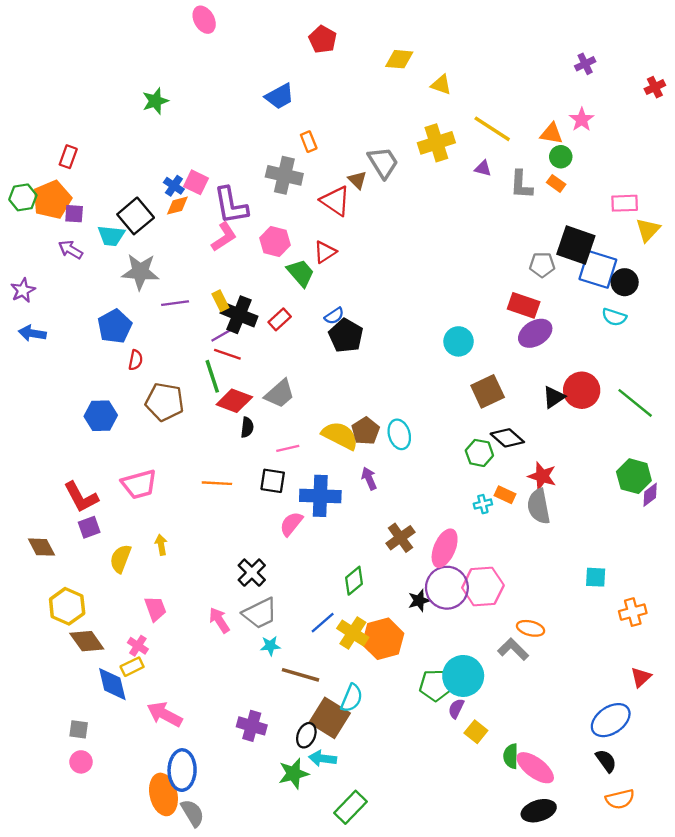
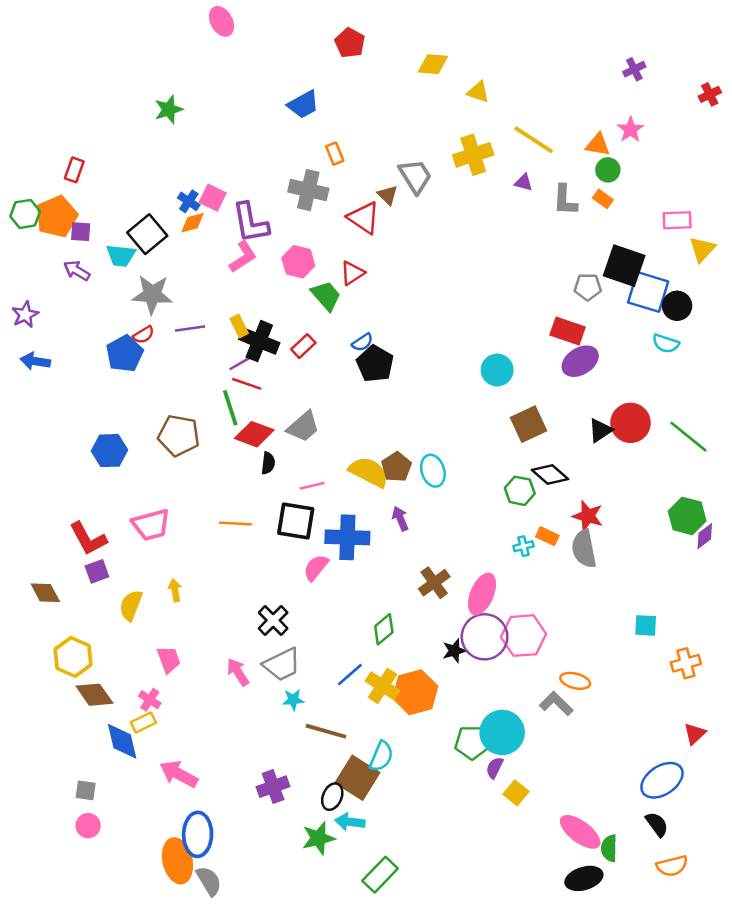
red semicircle: (136, 360) -> (143, 335), moved, turned 48
black square: (273, 481) -> (296, 521), size x1.4
purple cross: (252, 726) -> (273, 787), turned -36
green semicircle: (511, 756) -> (609, 848), moved

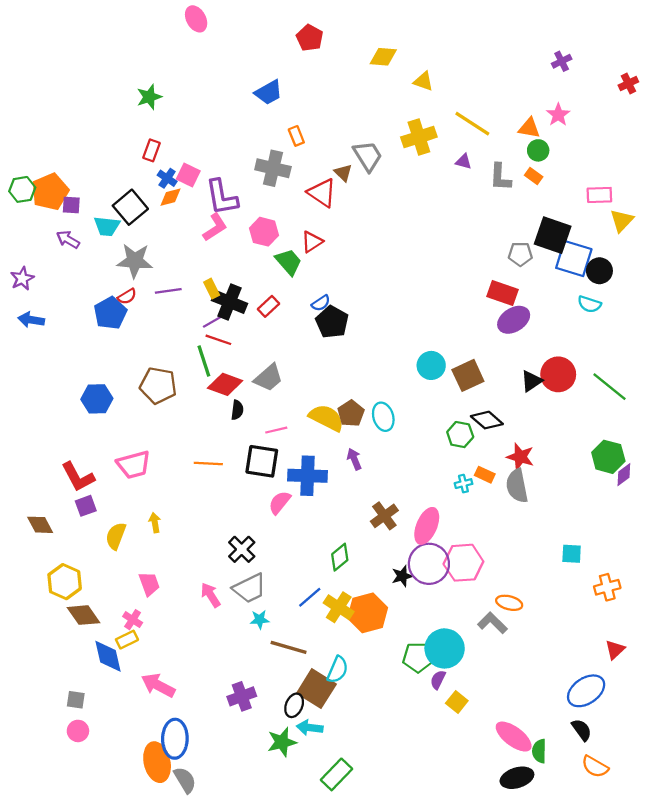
red rectangle: (74, 170) -> (151, 150), moved
cyan circle: (497, 370) -> (431, 365), moved
orange semicircle: (672, 866) -> (595, 767), turned 44

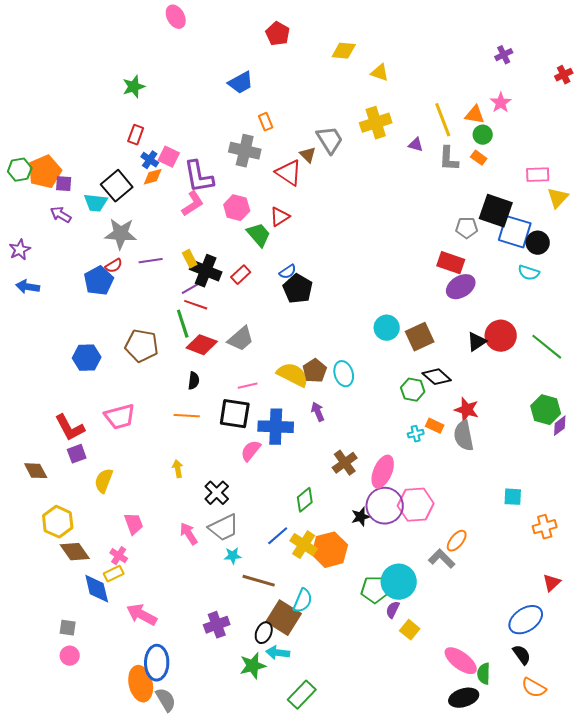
yellow line: (472, 124) -> (443, 120), moved, turned 36
black semicircle: (237, 410) -> (194, 381), moved
yellow arrow: (155, 523) -> (178, 469), moved
orange ellipse: (509, 603) -> (457, 541), turned -65

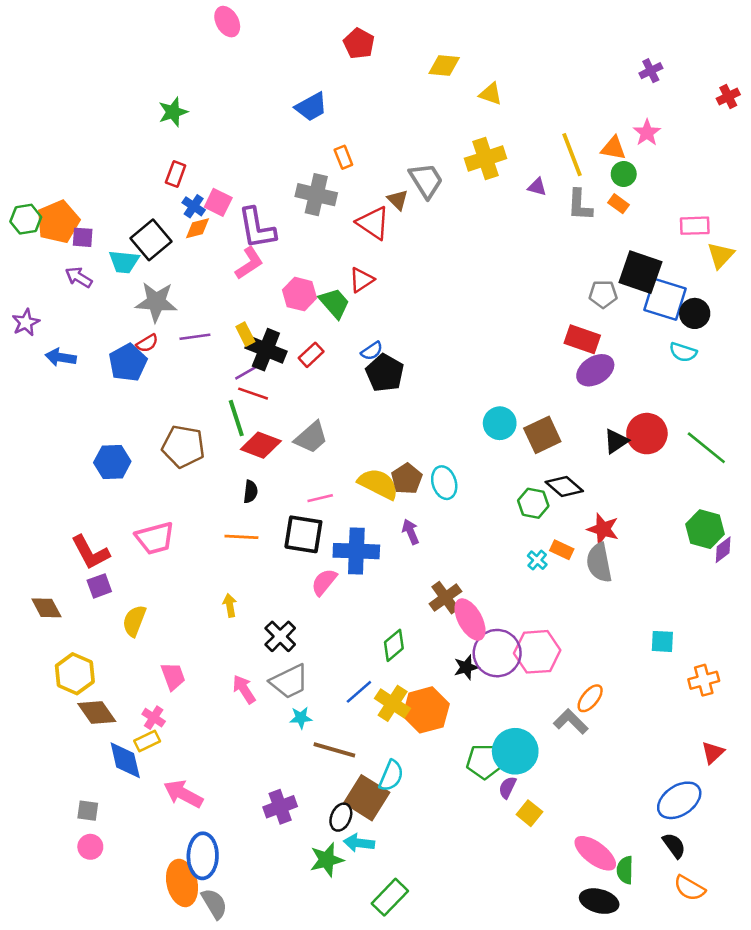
pink hexagon: (237, 208) -> (300, 294), moved
blue arrow: (28, 287) -> (61, 357), moved
cyan cross: (416, 434) -> (537, 560), turned -35
pink ellipse: (383, 472) -> (470, 620), moved, turned -52
black ellipse: (464, 698) -> (599, 901), turned 32

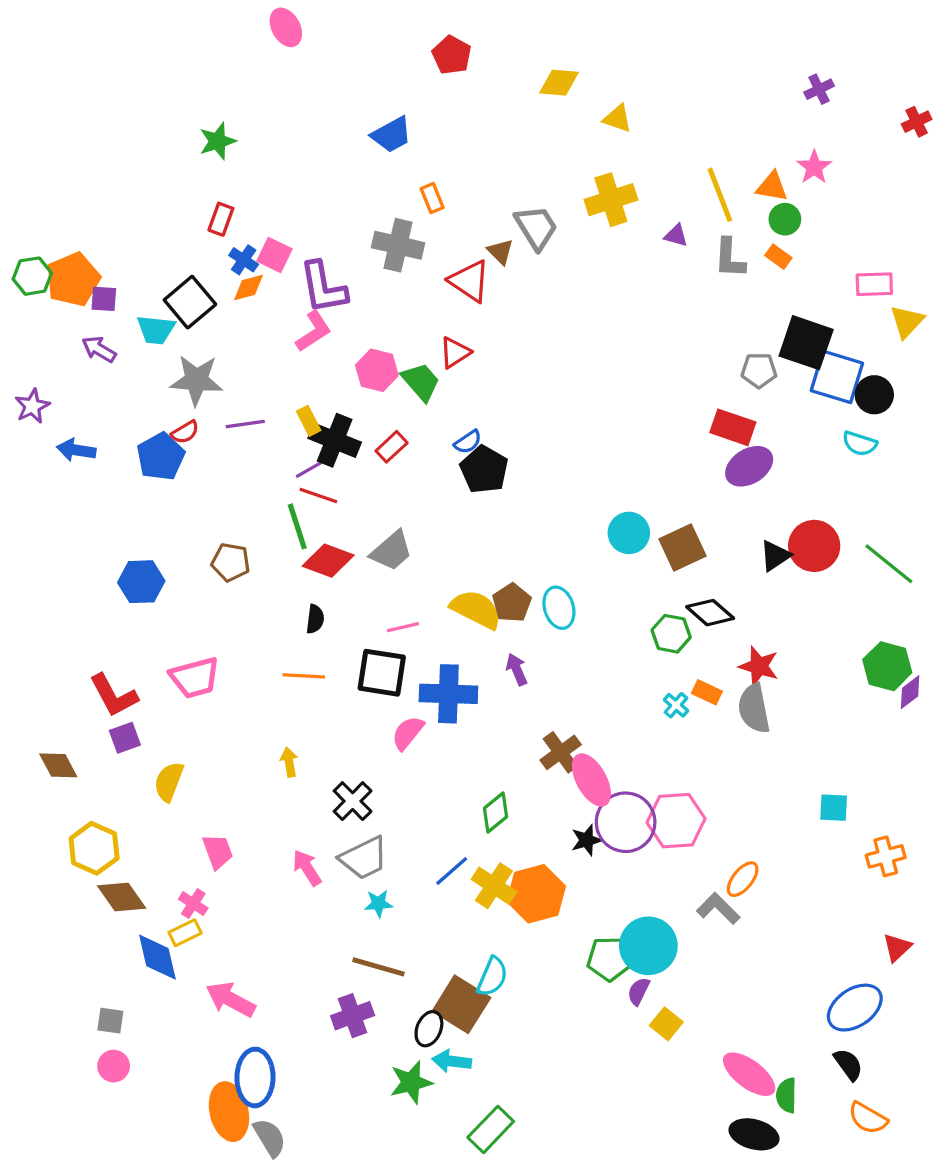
brown pentagon: (183, 446) -> (231, 562), size x0.7
brown line: (334, 750) -> (379, 967), moved

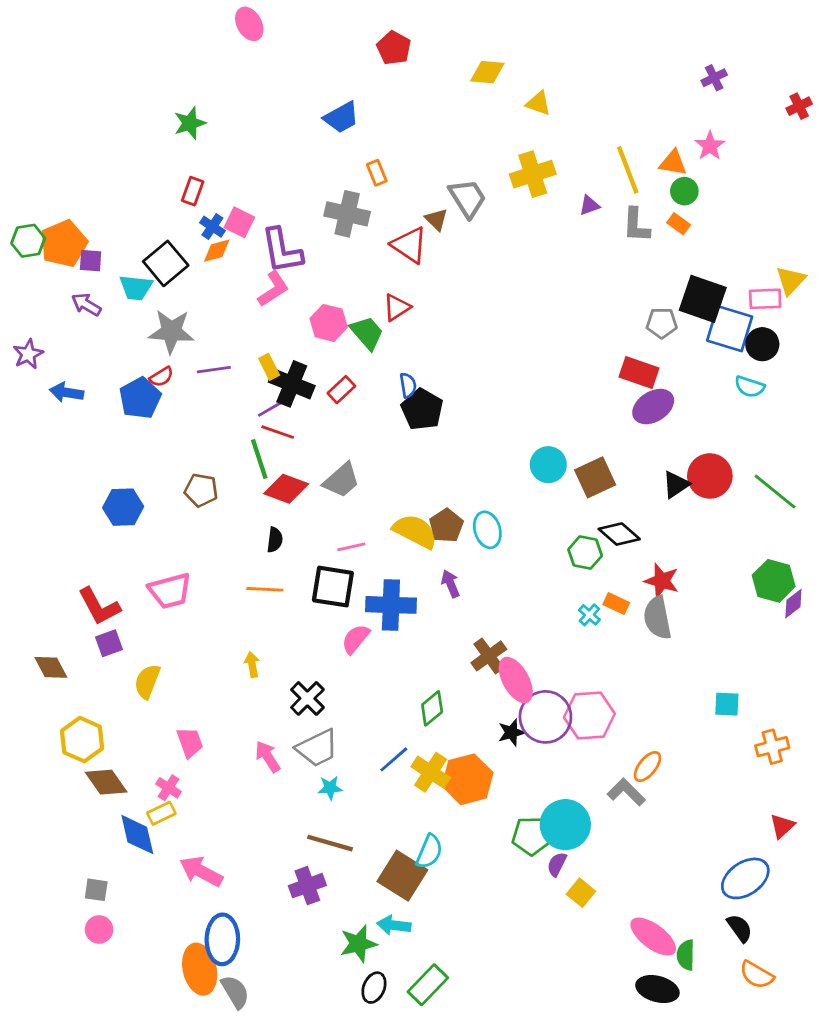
purple triangle: (676, 235) -> (589, 205), turned -35
pink rectangle: (874, 284) -> (765, 299), moved
blue semicircle: (468, 442) -> (408, 385), turned -65
black ellipse: (429, 1029) -> (374, 988), moved

